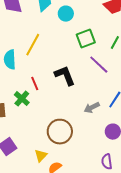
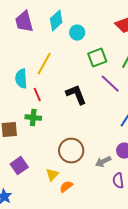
red line: (35, 84) -> (37, 95), moved
green cross: (22, 99) -> (33, 118), turned -35
gray arrow: (92, 108) -> (103, 162), moved

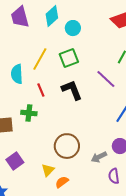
green square: (97, 58) -> (69, 58), moved
red line: (37, 95) -> (41, 90), moved

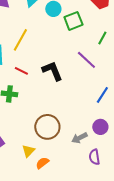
green square: (69, 58) -> (73, 21), moved
red line: (41, 90) -> (21, 71), turned -40

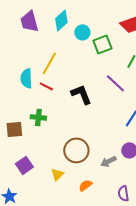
red line: (21, 71) -> (46, 86), moved
purple semicircle: (94, 157) -> (123, 193), moved
orange semicircle: (42, 163) -> (85, 185), moved

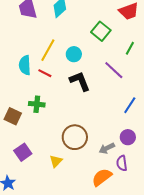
cyan circle: (82, 32) -> (74, 54), moved
green square: (102, 44) -> (101, 31), turned -30
brown square: (14, 129) -> (13, 116), turned 30
orange semicircle: (85, 185) -> (102, 177), moved, size x1.5
purple semicircle: (123, 193) -> (122, 163), moved

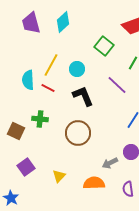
brown circle: (75, 137) -> (78, 133), moved
purple semicircle: (122, 163) -> (128, 189), moved
orange semicircle: (102, 177) -> (94, 183), moved, turned 35

